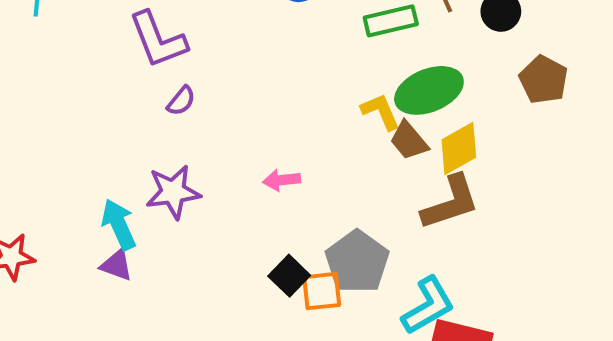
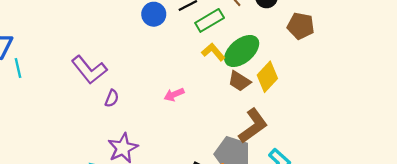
yellow L-shape: (381, 112) -> (213, 52), moved
pink arrow: (282, 180) -> (174, 94), moved
brown L-shape: (450, 202) -> (253, 126), moved

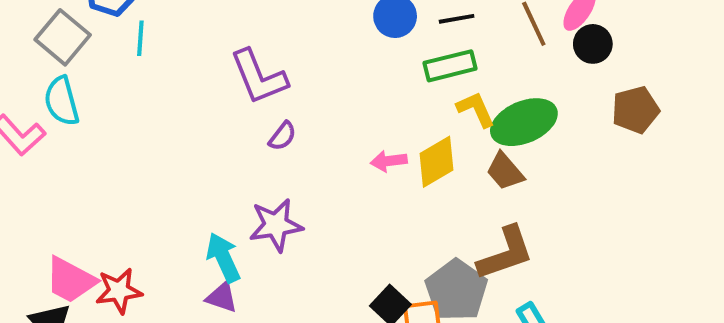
green rectangle: (210, 20) -> (450, 66), moved
brown pentagon: (301, 26) -> (635, 110), turned 30
yellow diamond: (267, 77) -> (436, 162), moved

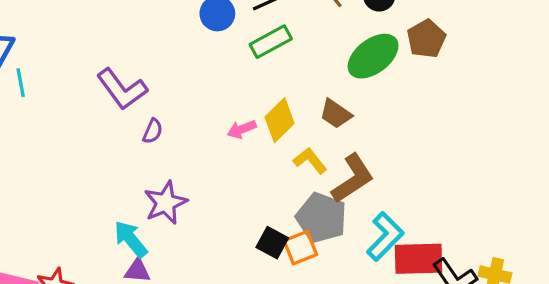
yellow L-shape: (476, 109) -> (310, 161), moved
green ellipse: (524, 122) -> (373, 56), moved

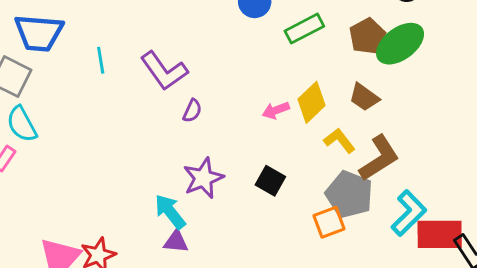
brown pentagon: (426, 39) -> (367, 36), moved
cyan line: (21, 83) -> (101, 60), moved
black square: (272, 243) -> (270, 181), moved

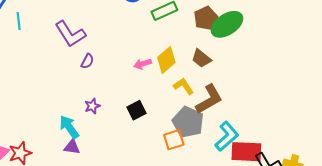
cyan line: (101, 60) -> (19, 21), moved
purple star: (203, 178) -> (92, 106), size x0.6
black square: (270, 181) -> (137, 110), turned 30

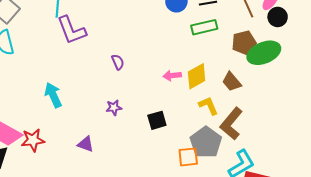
purple L-shape: (70, 34) -> (71, 30), moved
purple semicircle: (87, 61) -> (118, 62), turned -63
brown L-shape: (209, 99) -> (231, 124), turned 148
cyan arrow: (69, 127) -> (53, 95), moved

